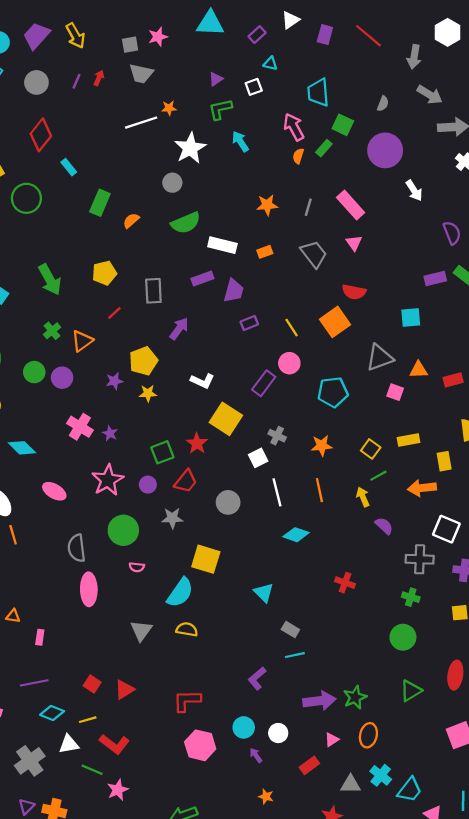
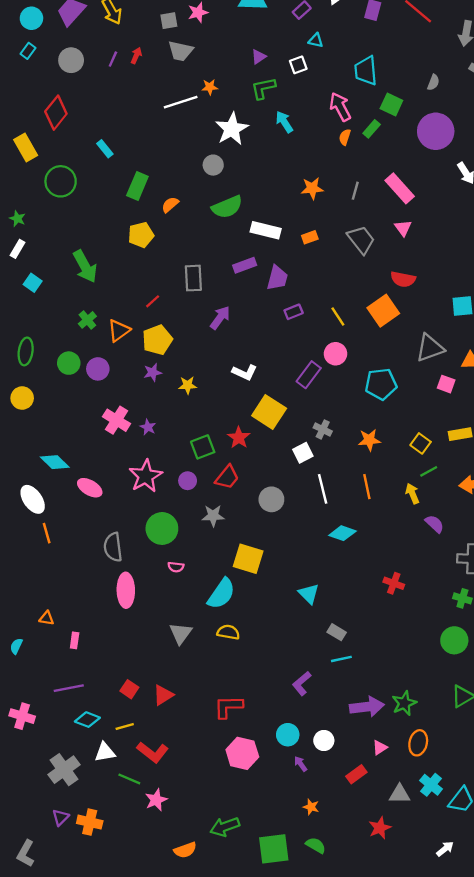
red diamond: (41, 135) -> (56, 113), moved
yellow pentagon: (104, 273) -> (141, 235), moved
yellow pentagon: (143, 361) -> (157, 340), moved
cyan diamond: (22, 448) -> (55, 462), moved

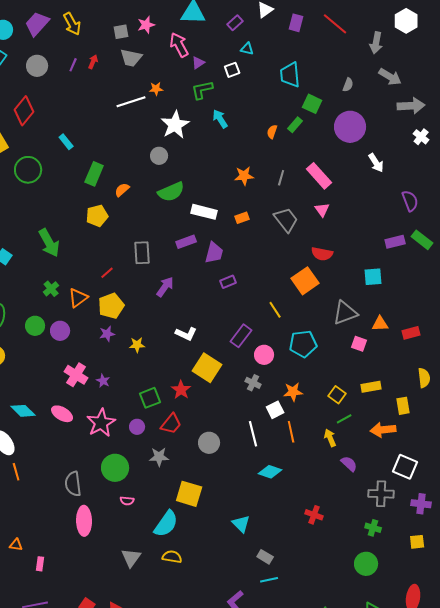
pink arrow: (340, 107) -> (179, 45), moved
yellow line: (338, 316) -> (275, 310), moved
pink circle: (335, 354) -> (264, 355), moved
white square: (303, 453) -> (275, 410), moved
pink ellipse: (90, 488) -> (62, 414), moved

